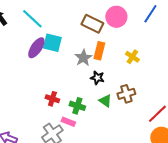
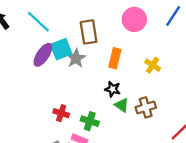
brown rectangle: (92, 24) -> (89, 32), moved, turned 55
cyan square: (52, 43) -> (61, 49), turned -36
gray star: (83, 58) -> (76, 58), moved
green triangle: (105, 101) -> (122, 105), moved

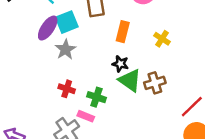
gray star: (76, 58) -> (66, 49), moved
green triangle: (122, 105) -> (130, 80), size x1.5

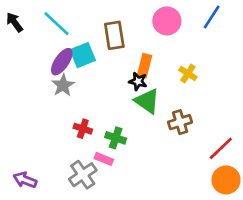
gray star: (66, 49) -> (63, 85), moved
black star: (120, 64) -> (138, 81), moved
green triangle: (130, 80) -> (147, 101), moved

